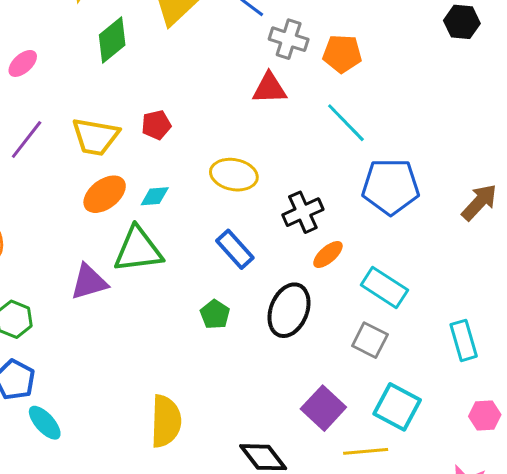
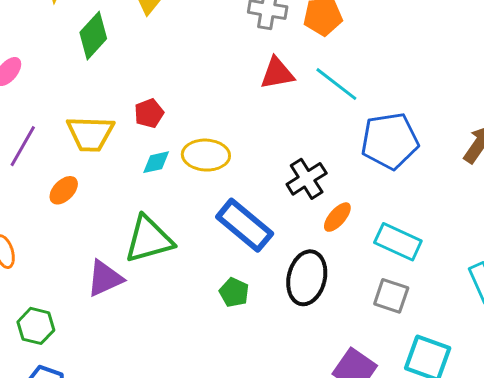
red triangle: (270, 88) -> (277, 73), moved
yellow ellipse: (234, 175) -> (206, 155), moved
orange ellipse: (105, 194) -> (64, 190), moved, size x0.7
cyan diamond: (155, 196) -> (156, 162), moved
blue rectangle: (235, 249) -> (245, 225), size x1.4

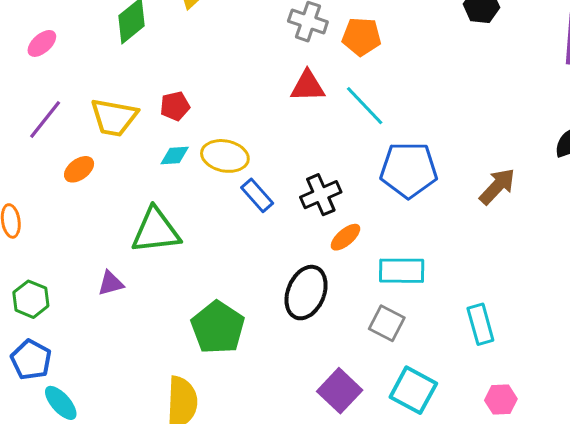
blue rectangle: (245, 225) -> (257, 195), moved, size x0.6
cyan rectangle: (398, 242) -> (402, 271), turned -33
purple triangle: (105, 278) -> (111, 283), moved, size x0.7
green pentagon: (234, 292) -> (218, 327), moved, size x1.8

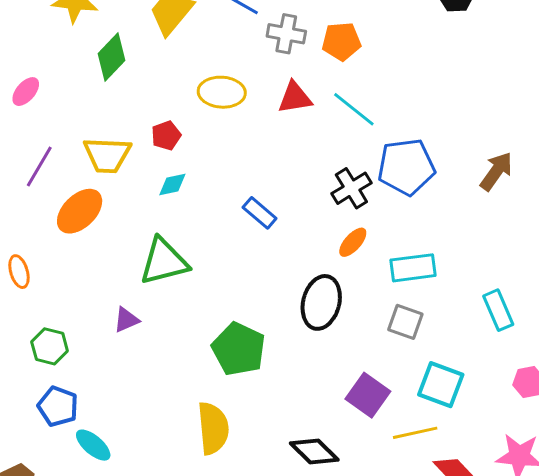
yellow ellipse: (225, 156) -> (222, 92), moved
orange ellipse: (79, 169) -> (80, 211), size x1.6
black cross: (321, 195) -> (351, 188), moved

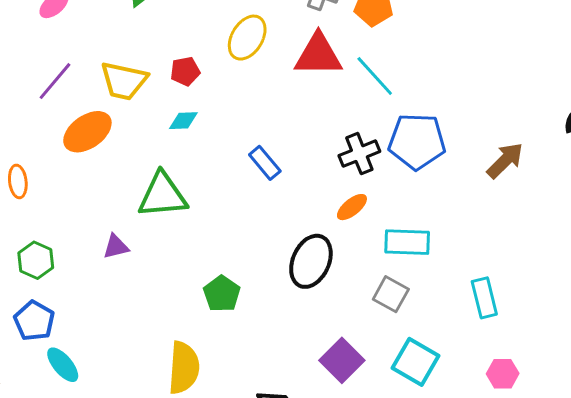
yellow ellipse: (222, 92) -> (247, 38), turned -72
red triangle: (295, 98) -> (318, 55), size x1.4
green pentagon: (239, 349) -> (222, 294), size x0.7

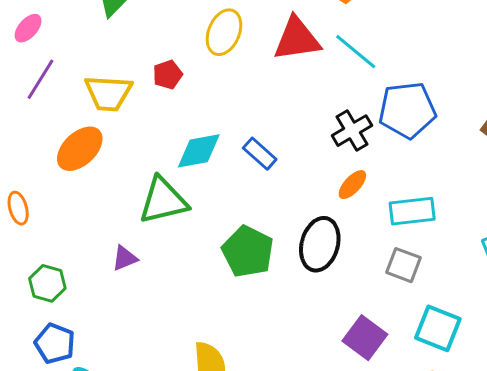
purple line: (55, 81) -> (40, 79), moved
cyan diamond: (183, 121) -> (199, 151), moved, size x1.6
green pentagon: (222, 294) -> (248, 251), moved, size x1.4

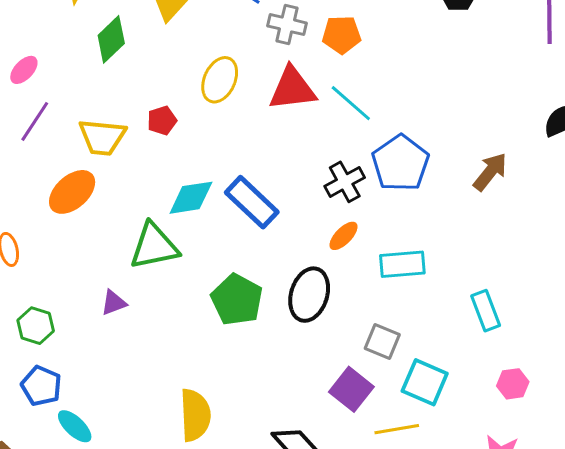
blue pentagon: (407, 110) -> (400, 163), turned -30
blue rectangle: (260, 154) -> (252, 202), size x1.6
gray square: (404, 265) -> (382, 342), moved

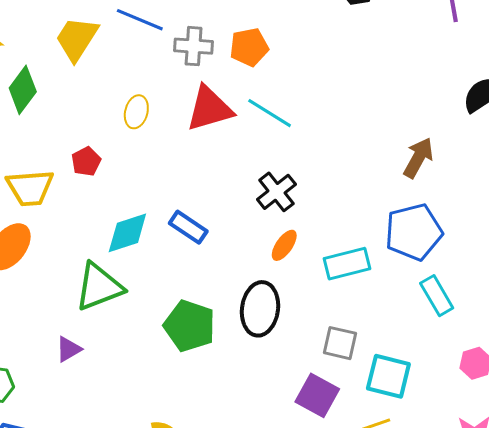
yellow ellipse: (220, 80) -> (136, 112), size x0.7
blue pentagon: (400, 163) -> (414, 232), moved, turned 30
blue rectangle: (252, 202) -> (188, 227), size x0.7

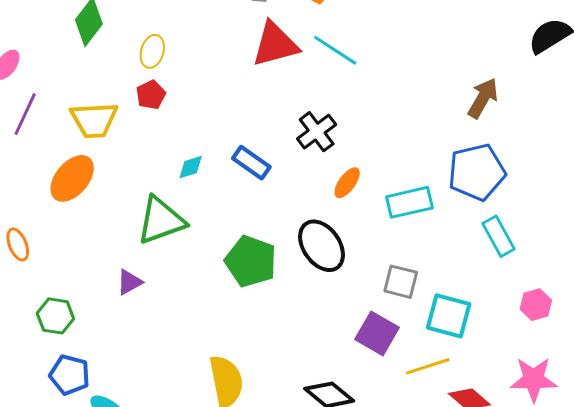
yellow ellipse: (136, 112) -> (152, 51), moved
black cross: (276, 192) -> (317, 132), moved
cyan diamond: (127, 233) -> (191, 167), size x0.6
black ellipse: (260, 309) -> (322, 246), turned -44

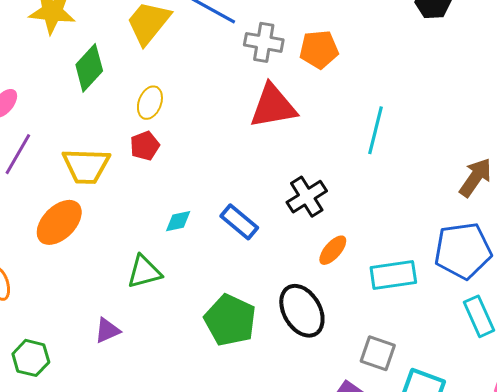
cyan line: (335, 50) -> (375, 130), moved, turned 66
green triangle: (161, 220) -> (144, 272), size x0.7

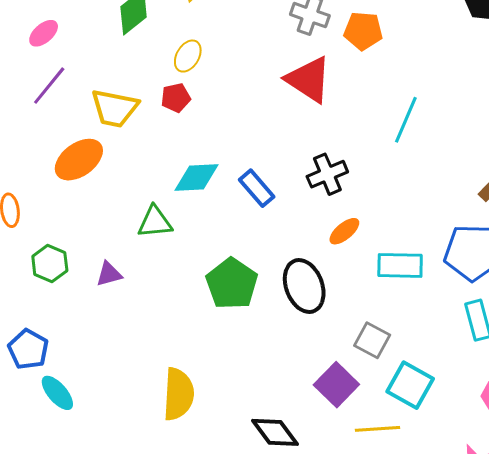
red triangle: (273, 106) -> (309, 80), turned 34
cyan diamond: (178, 221) -> (197, 178), size x1.6
green hexagon: (31, 358) -> (50, 263), moved

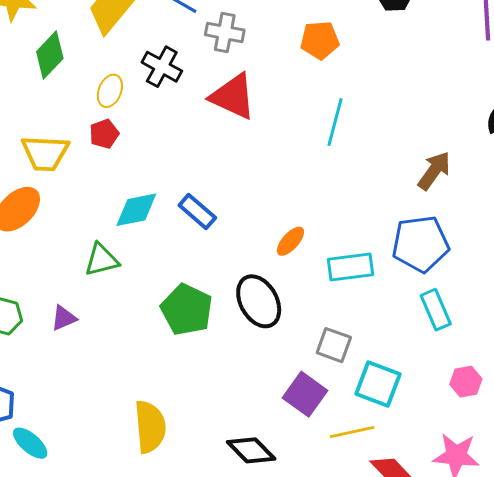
orange pentagon: (363, 31) -> (320, 40), moved
black cross: (327, 174) -> (162, 67), moved, turned -30

